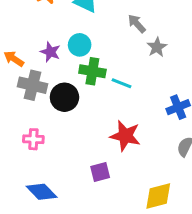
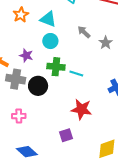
cyan circle: (80, 45) -> (50, 41), moved
gray star: (157, 47) -> (106, 43), moved

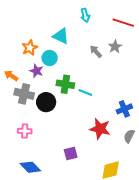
orange star: (21, 15) -> (30, 48), moved
cyan circle: (50, 41) -> (50, 58), moved
gray star: (106, 43) -> (115, 47), moved
red star: (81, 109) -> (100, 129), moved

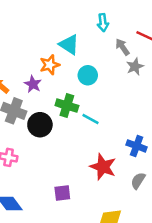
orange star: (30, 48) -> (50, 65), moved
gray arrow: (96, 51) -> (122, 47), moved
cyan circle: (50, 58) -> (88, 75), moved
blue cross: (124, 109) -> (137, 146), turned 35

